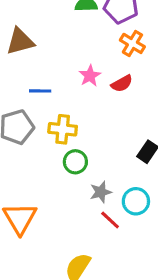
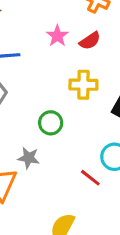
yellow cross: (63, 129) -> (83, 85), moved
gray star: (101, 192) -> (29, 158), moved, turned 30

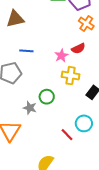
pink star: (57, 36) -> (61, 56), moved
gray star: (29, 158) -> (30, 108), moved

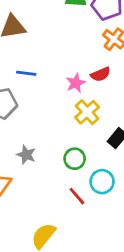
yellow cross: (71, 76) -> (87, 112), turned 36
green circle: (47, 97) -> (75, 159), moved

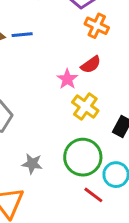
blue line: (26, 73) -> (22, 35), moved
green circle: (75, 159) -> (83, 157), size x1.6

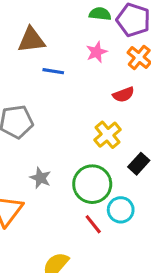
blue line: (22, 35) -> (53, 71), moved
pink star: (67, 79) -> (97, 52), moved

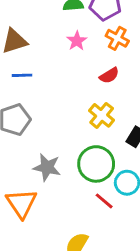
blue line: (53, 71) -> (22, 75), moved
gray star: (40, 178) -> (47, 167), size x1.4

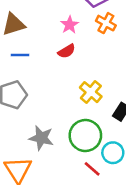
red semicircle: (109, 75) -> (67, 51), moved

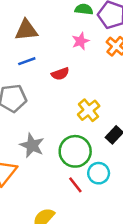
red semicircle: (67, 51) -> (60, 74), moved
blue line: (20, 55) -> (27, 61), turned -30

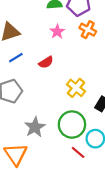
gray star: (32, 145) -> (35, 127), turned 30

